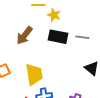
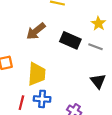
yellow star: (54, 15) -> (98, 24), moved

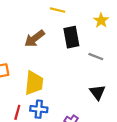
yellow star: (98, 24) -> (101, 20), moved
black rectangle: (70, 40) -> (71, 37), moved, turned 54

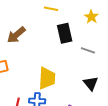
brown arrow: (34, 39) -> (16, 35), moved
yellow trapezoid: (34, 83) -> (47, 78), moved

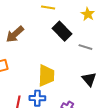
black rectangle: (65, 33) -> (62, 31), turned -30

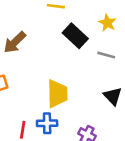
yellow star: (88, 14) -> (107, 23), moved

